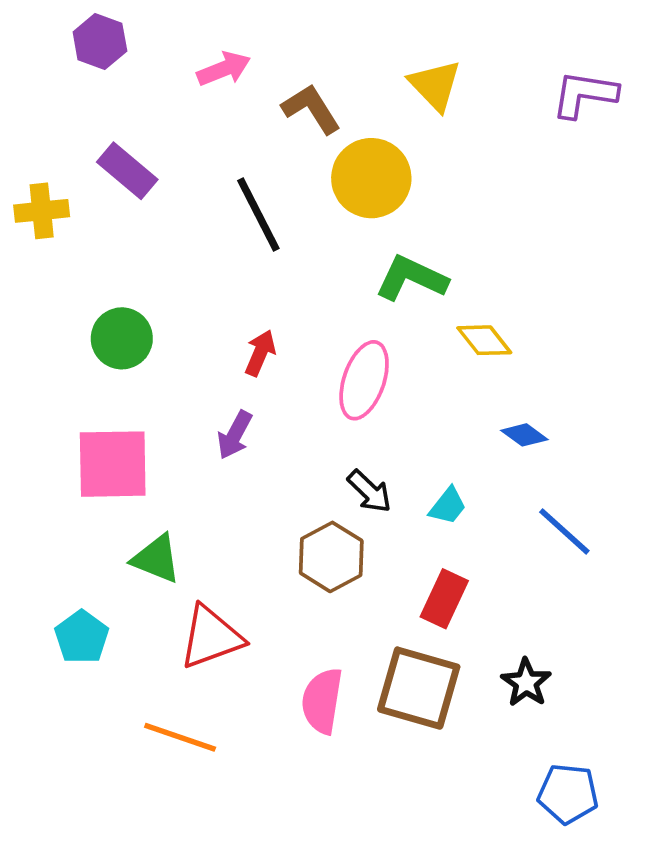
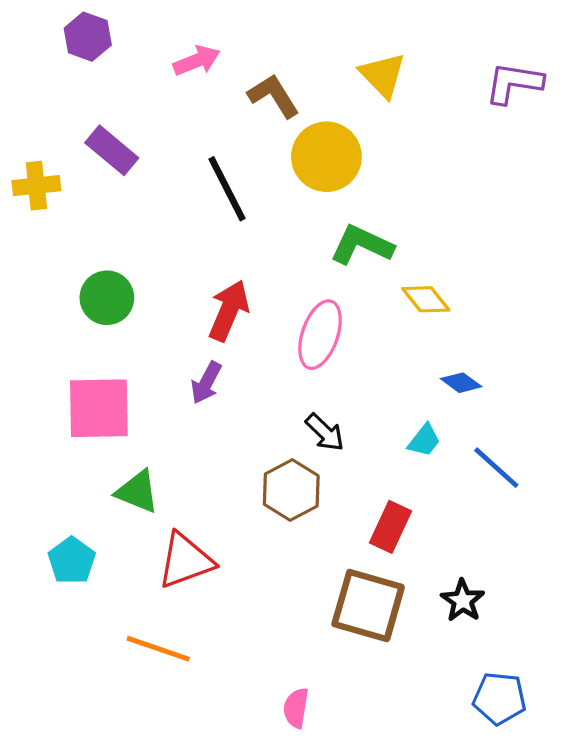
red arrow: (260, 353) -> (229, 311), size x1.5
cyan trapezoid: (448, 506) -> (424, 440), moved
pink semicircle: (322, 701) -> (296, 708), moved, size x0.7

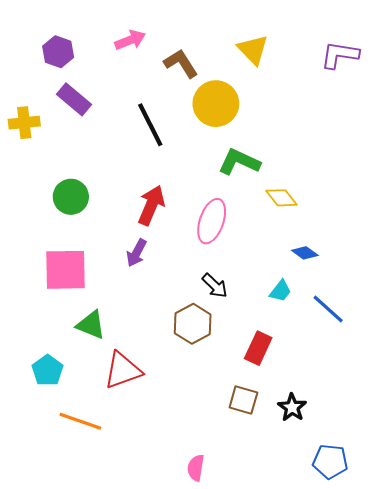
purple hexagon: (88, 37) -> (58, 52), moved
black star: (463, 601) -> (292, 407), moved
brown square: (368, 605) -> (243, 400), size x0.6
orange line: (158, 649) -> (80, 421), moved

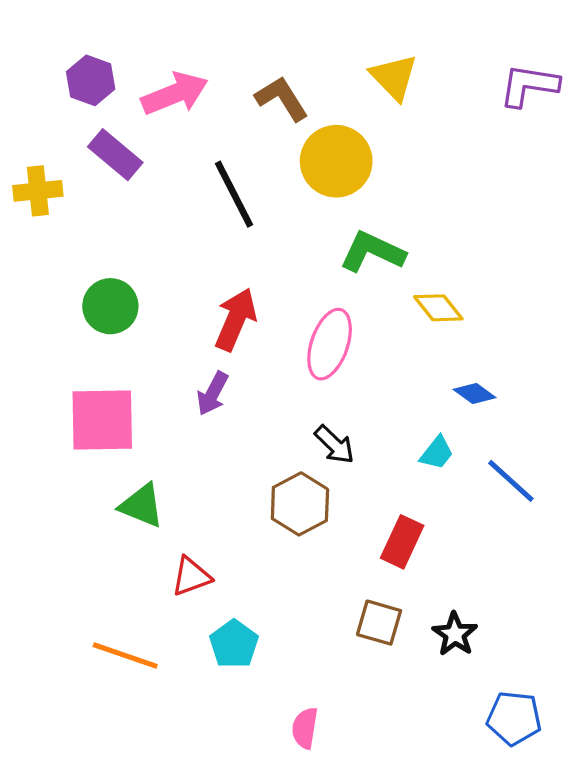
pink arrow: (130, 40) -> (175, 94), moved, size x1.4
cyan pentagon: (48, 370) -> (234, 644), moved
red triangle: (123, 370) -> (191, 576), size x0.7

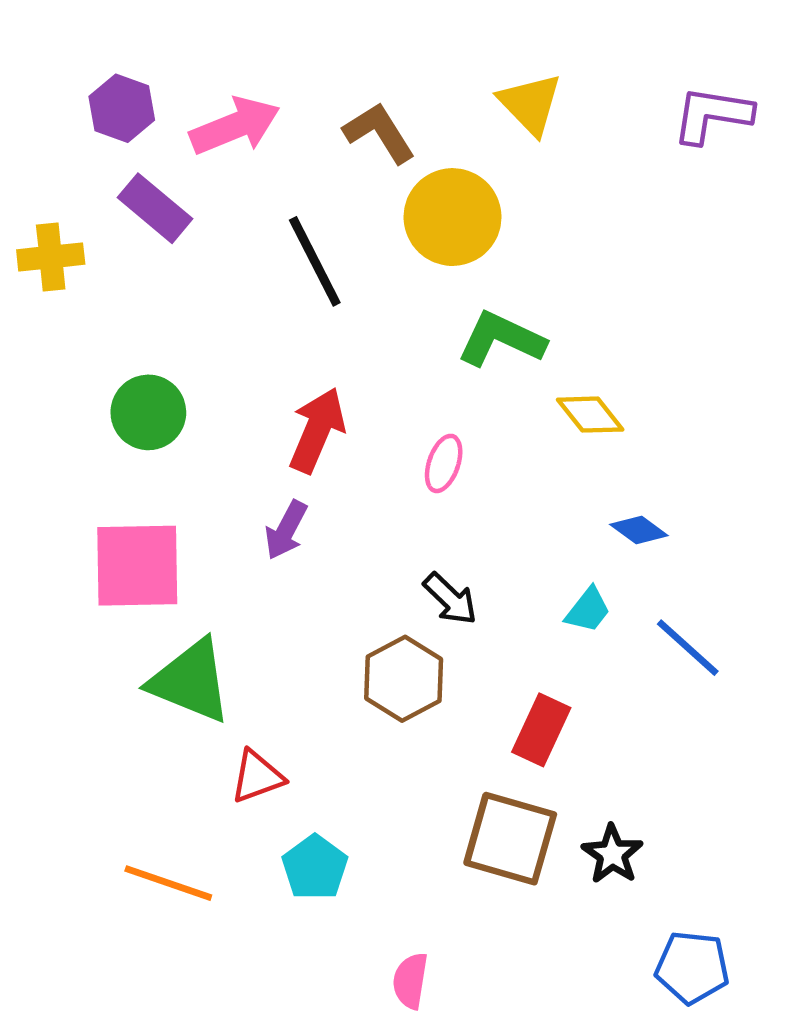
pink ellipse: (330, 344) -> (444, 463), size x0.6
green triangle: (142, 506) -> (191, 681), size x1.4
brown square: (379, 623) -> (510, 839), size x1.5

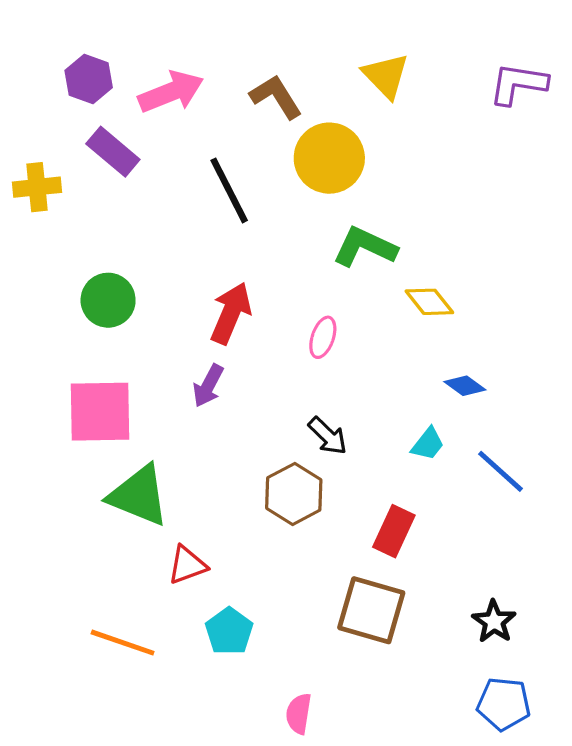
black star: (612, 854) -> (494, 622), moved

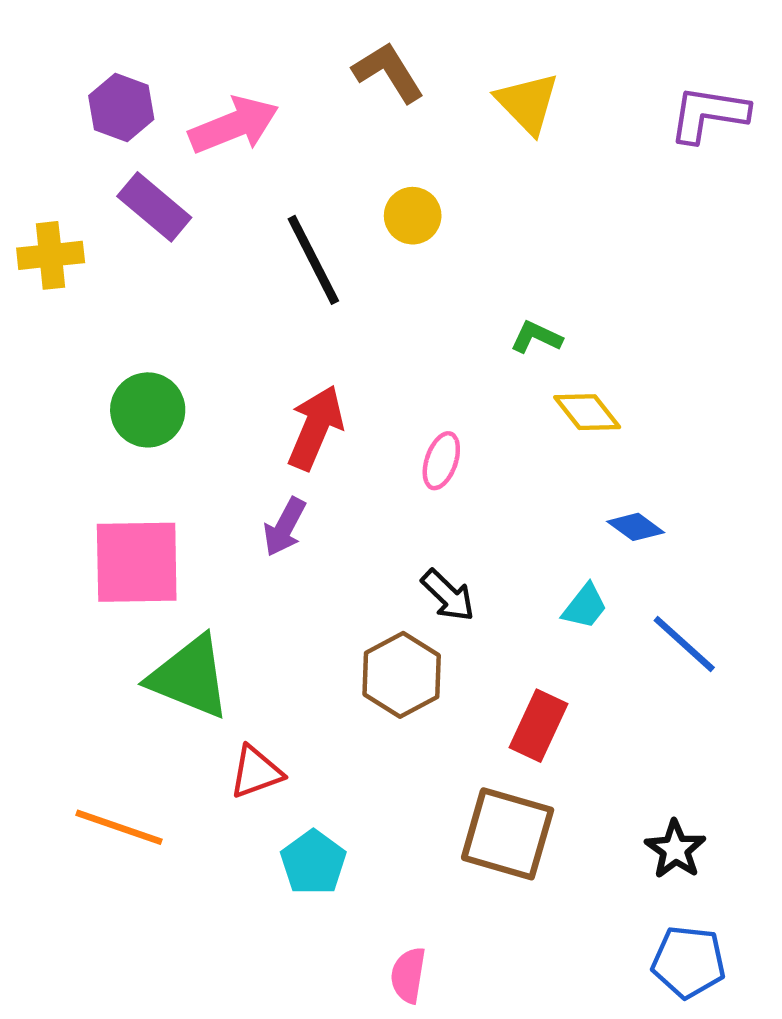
brown L-shape: (276, 97) -> (388, 72), moved
yellow circle: (329, 158) -> (413, 216), moved, size x0.6
green L-shape: (365, 247) -> (536, 337), moved, size x0.6
orange line: (123, 643) -> (119, 827), moved

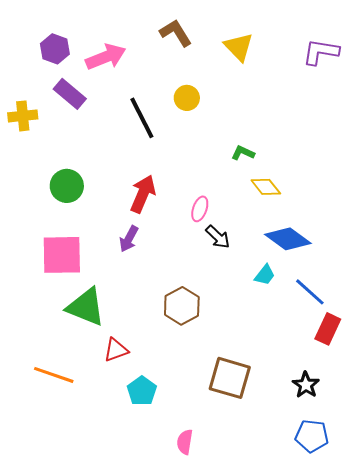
blue diamond: (636, 527) -> (288, 239), size x1.8
black arrow: (448, 595) -> (218, 237), moved
red rectangle: (538, 726) -> (328, 329), moved

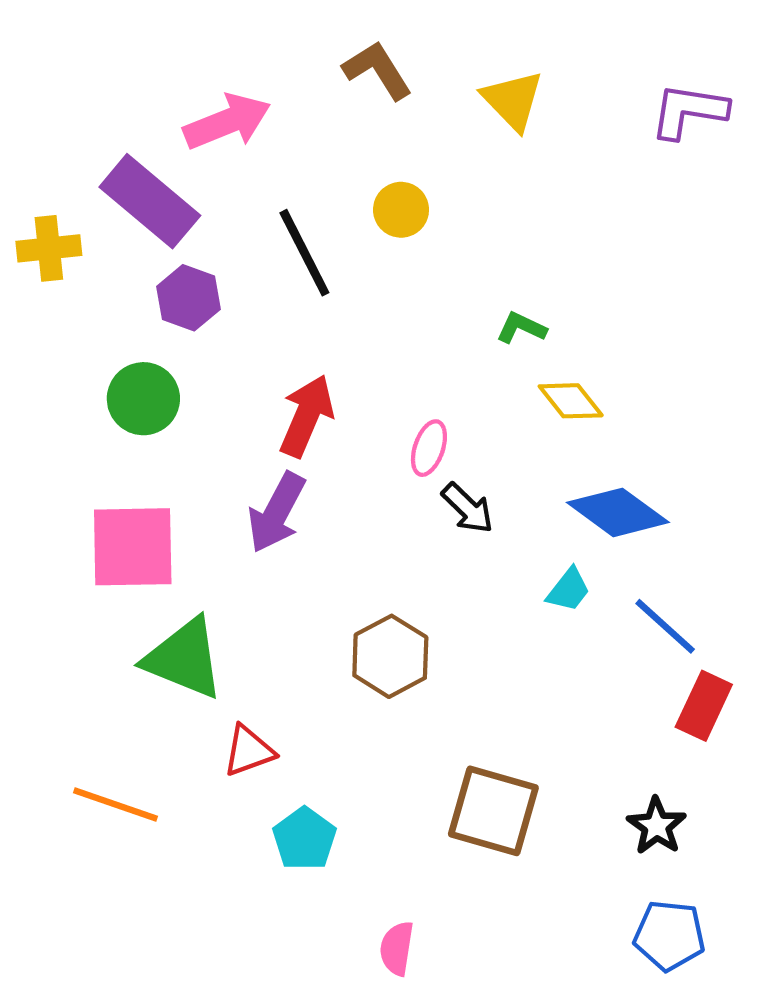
purple hexagon: (55, 49) -> (188, 298), moved
purple rectangle: (70, 94) -> (150, 201), size x1.4
purple arrow: (129, 239) -> (277, 512), size x1.4

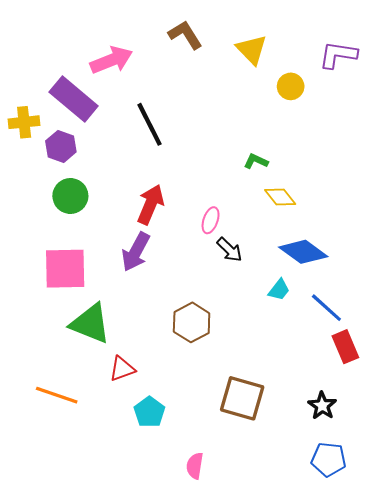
yellow circle: (401, 210) -> (291, 86), moved
purple hexagon: (188, 298) -> (61, 146), moved
red rectangle: (704, 706) -> (345, 347), turned -48

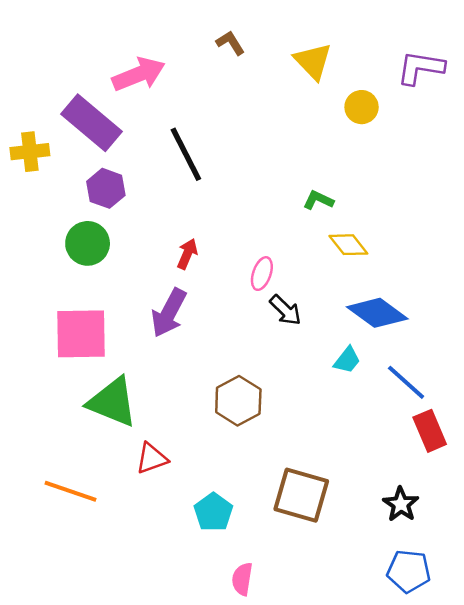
brown L-shape: (185, 35) -> (230, 43), size x0.7
purple hexagon: (61, 146) -> (106, 188), moved
red arrow: (150, 204) -> (187, 254), size x0.6
cyan pentagon: (149, 412) -> (213, 512), moved

